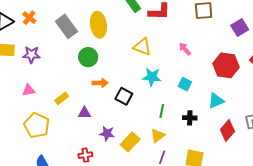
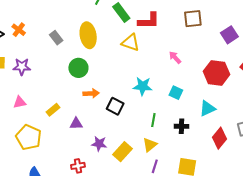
gray rectangle: (66, 26) -> (56, 38), size x0.6
yellow triangle: (142, 47) -> (130, 42), moved

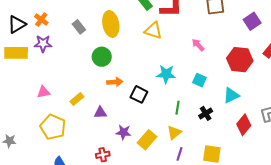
purple star: (22, 67) -> (43, 44), moved
black cross: (181, 126) -> (206, 113), turned -32

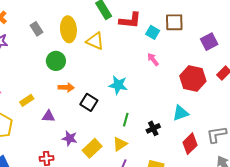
yellow triangle: (153, 31) -> (95, 41), moved
cyan square: (199, 80) -> (153, 32), moved

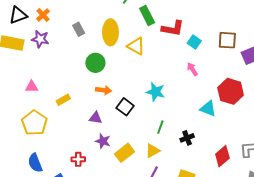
brown square: (174, 22) -> (227, 40), moved
cyan triangle: (181, 113) -> (208, 109), moved, turned 36
purple triangle: (49, 116) -> (96, 118), moved

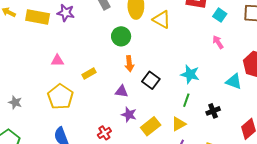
orange arrow: (104, 90) -> (129, 64), turned 77
cyan star: (156, 92) -> (190, 74), moved
red cross: (78, 159) -> (104, 133), turned -32

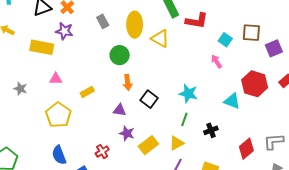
cyan square: (220, 15) -> (225, 40), moved
yellow rectangle: (38, 17) -> (42, 47), moved
gray star: (15, 102) -> (20, 89), moved

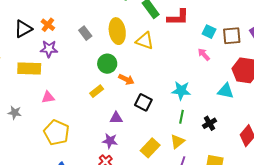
brown square: (251, 33) -> (232, 36), moved
orange arrow: (128, 82) -> (126, 79), moved, turned -49
yellow rectangle: (87, 92) -> (97, 91), moved
purple star: (127, 133) -> (110, 141), moved

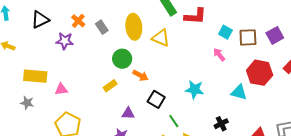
orange cross: (48, 25) -> (78, 21), moved
yellow rectangle: (29, 68) -> (35, 76), moved
green line: (181, 117) -> (174, 121), moved, turned -48

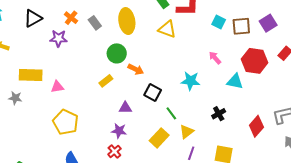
yellow triangle: (161, 38) -> (167, 29), moved
pink arrow: (219, 55) -> (215, 58), moved
gray star: (27, 103) -> (15, 98), moved

